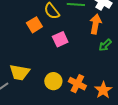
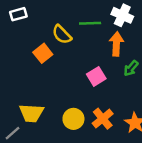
pink square: (60, 39) -> (96, 76), moved
orange cross: (77, 84) -> (103, 119), turned 30

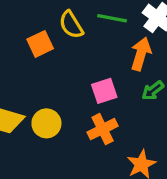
yellow circle: (73, 119) -> (46, 123), moved
orange cross: (103, 119) -> (103, 129), moved

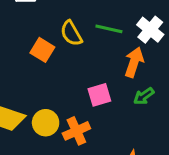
orange square: (40, 44) -> (42, 50), turned -35
orange cross: (103, 129) -> (76, 131), moved

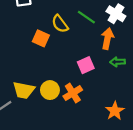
green line: (109, 29) -> (86, 17), turned 30
green arrow: (144, 96) -> (118, 62), turned 40

